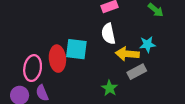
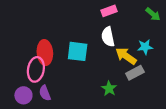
yellow arrow: (127, 54) -> (126, 56), turned 30
red ellipse: (57, 59) -> (45, 53), moved

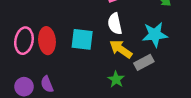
cyan star: (145, 47) -> (155, 35), size x1.5
yellow arrow: (126, 56) -> (121, 49), moved
pink ellipse: (36, 69) -> (24, 41), moved

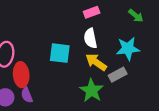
red ellipse: (47, 41) -> (21, 75), moved
green star: (116, 79) -> (92, 91), size x1.5

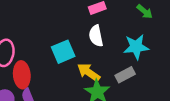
cyan square: (60, 53) -> (63, 52), turned -30
yellow arrow: (96, 62) -> (89, 72), moved

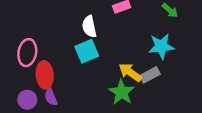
white semicircle: (96, 36) -> (89, 27), moved
yellow arrow: (89, 72) -> (130, 72), moved

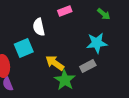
cyan square: (87, 51) -> (24, 48), moved
yellow arrow: (130, 72) -> (55, 63), moved

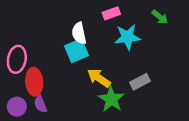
cyan star: (97, 43) -> (128, 37), moved
cyan square: (24, 48) -> (77, 51), moved

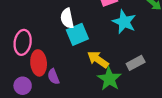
white semicircle: (79, 33) -> (67, 18), moved
cyan star: (128, 37) -> (124, 22), turned 30
purple semicircle: (40, 104) -> (53, 77), moved

